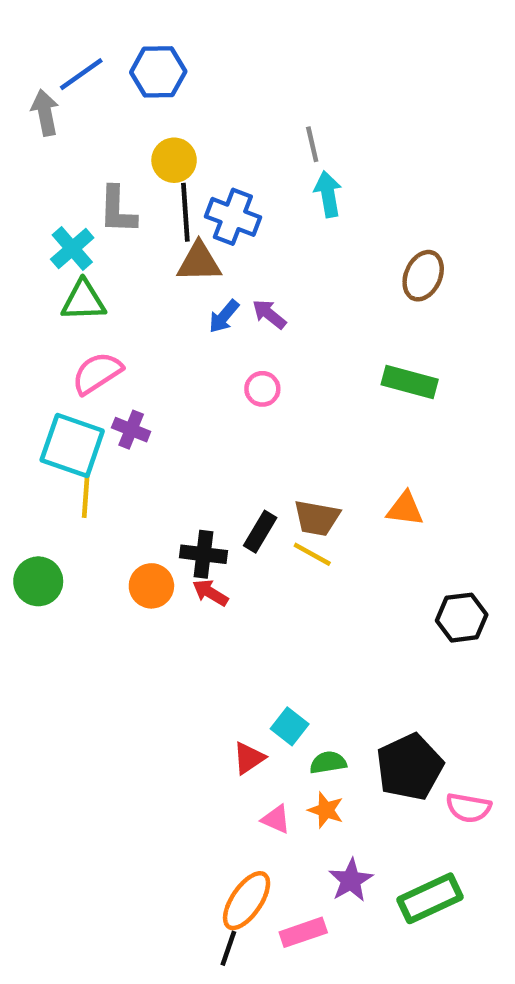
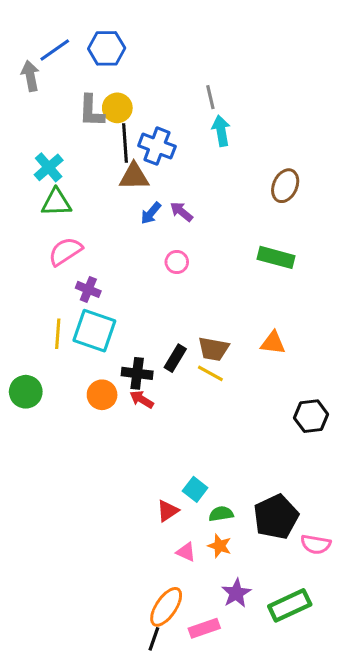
gray L-shape: (117, 210) -> (91, 111), moved
cyan square: (72, 445) -> (94, 331), moved

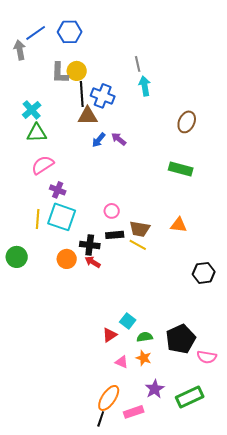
pink circle: (177, 262) -> (112, 211), moved
black rectangle: (175, 358) -> (115, 235), turned 54

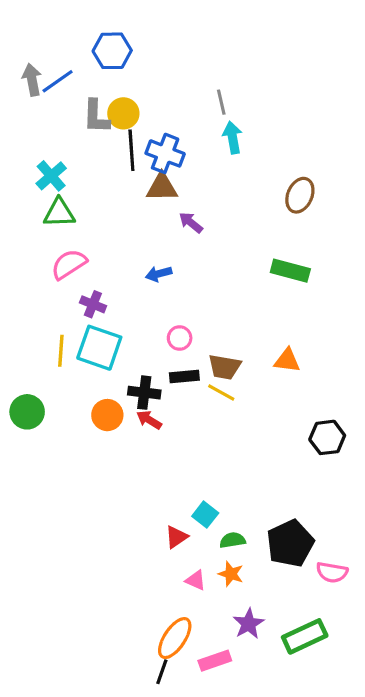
blue line: (36, 33) -> (58, 81), moved
brown triangle: (88, 116) -> (162, 187), moved
blue arrow: (99, 140) -> (159, 274), moved, turned 35

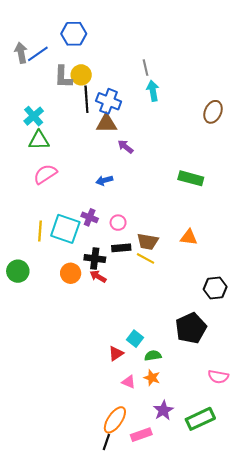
brown ellipse: (300, 195) -> (213, 112), moved
purple cross: (93, 304) -> (90, 217), moved
black pentagon: (290, 543) -> (191, 328), moved

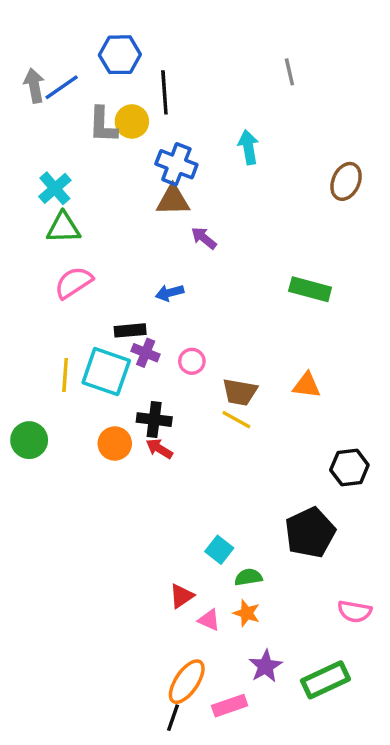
gray line: (145, 68) -> (289, 72), moved
black line: (86, 99) -> (164, 92), moved
black rectangle: (121, 248) -> (130, 330), moved
red triangle: (116, 353) -> (182, 596), moved

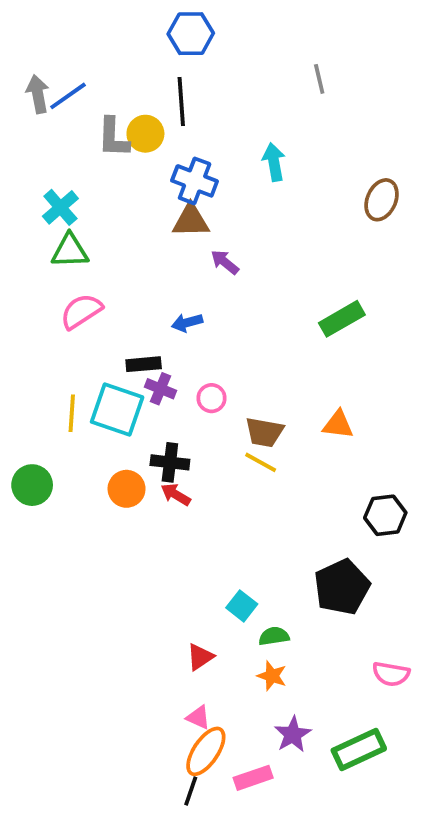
blue hexagon: (120, 55) -> (191, 34), moved
green rectangle: (310, 289) -> (342, 319), turned -45
pink triangle: (209, 620) -> (198, 717), moved

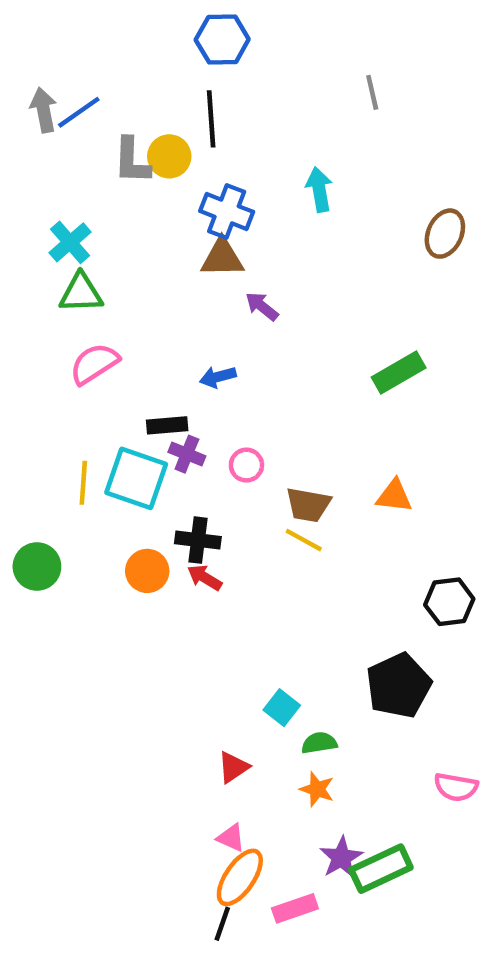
green rectangle: (359, 749) -> (381, 869), moved

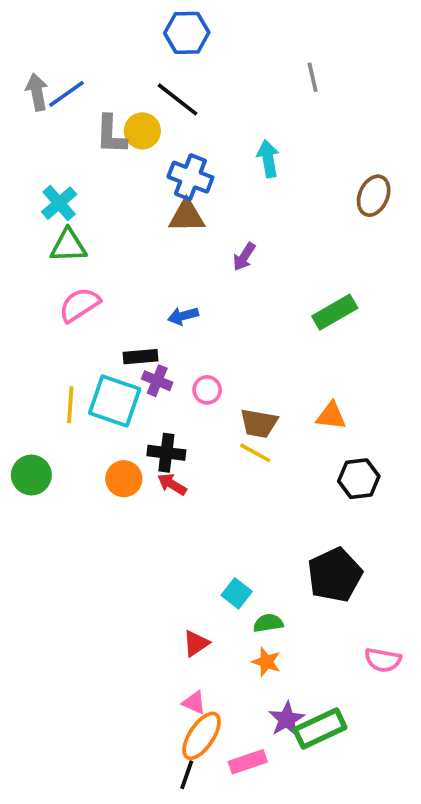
black line: (211, 119) -> (177, 99), turned -48
purple arrow: (262, 306) -> (244, 257), moved, turned -96
black hexagon: (449, 602) -> (359, 479), moved

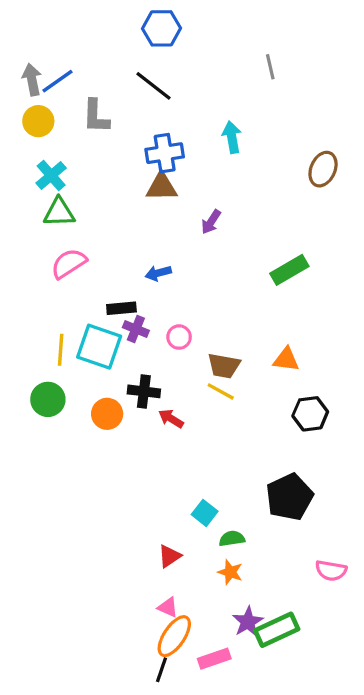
yellow circle: (142, 131) -> (38, 121), moved
blue cross: (190, 177) -> (165, 153), turned -30
green circle: (31, 475) -> (48, 399), moved
red arrow: (172, 484) -> (171, 419), moved

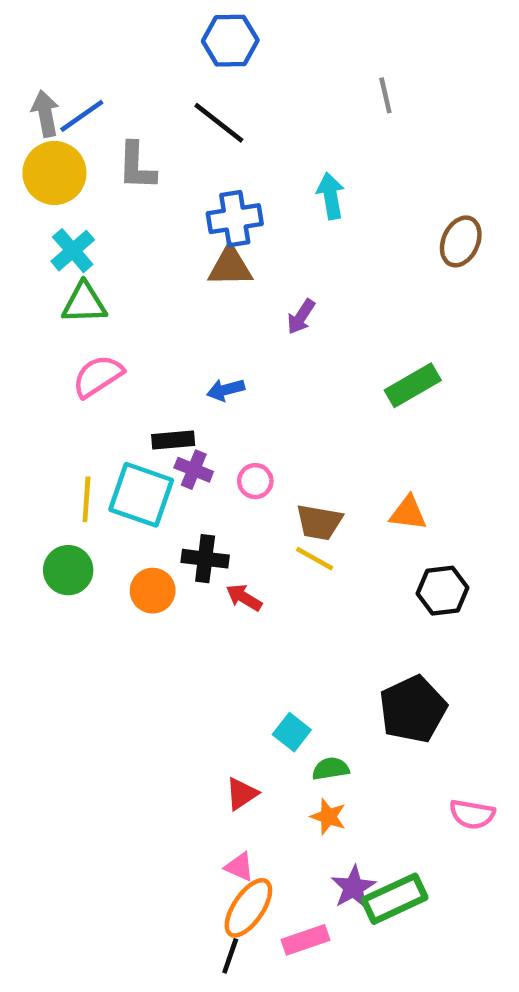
yellow circle: (38, 121) -> (54, 173), size x1.4

